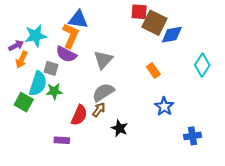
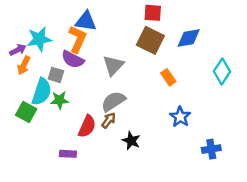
brown square: (154, 23) -> (150, 40), moved

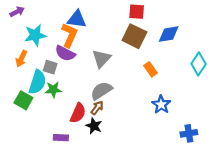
purple arrow: (18, 50) -> (17, 12), moved
black star: (131, 141) -> (94, 126), moved

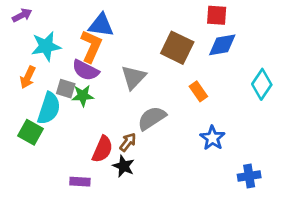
red square: (137, 12) -> (217, 15), moved
green star: (53, 90) -> (83, 96), moved
gray semicircle: (101, 91) -> (152, 118), moved

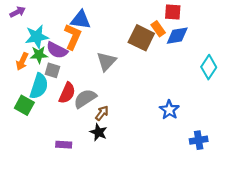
purple semicircle: (86, 70) -> (57, 50), moved
orange rectangle: (198, 91) -> (158, 29), moved
green star: (83, 96) -> (39, 55), moved
gray semicircle: (152, 118) -> (85, 99), moved
red semicircle: (102, 149) -> (67, 93), moved

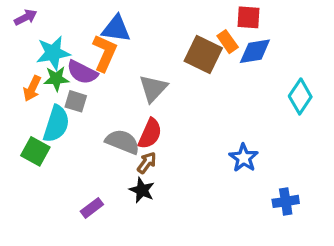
red semicircle: (67, 93) -> (150, 134), moved
gray semicircle: (85, 99) -> (123, 142), turned 55
purple rectangle: (64, 145) -> (92, 208), turned -40

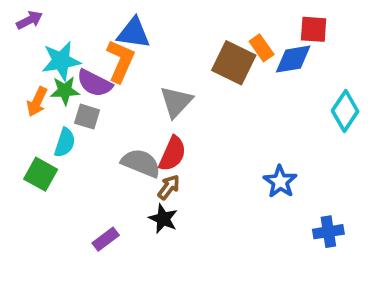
red square: (249, 17) -> (314, 29), moved
cyan semicircle: (56, 124) -> (65, 143), size x0.7

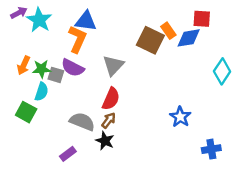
cyan star: (61, 61) -> (39, 20), moved, turned -30
purple semicircle: (94, 83) -> (73, 68), moved
green star: (65, 91) -> (42, 69), moved
gray semicircle: (141, 163) -> (82, 122), moved

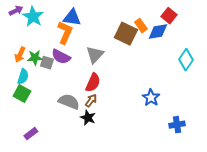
red square: (202, 19) -> (169, 16), turned 35
cyan semicircle: (42, 92) -> (23, 77), moved
purple rectangle: (68, 154) -> (31, 134), moved

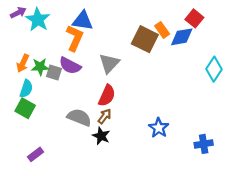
blue star: (151, 98) -> (159, 128), moved

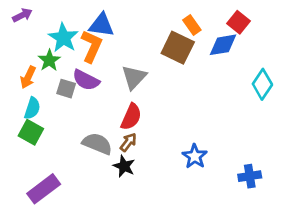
cyan star: (38, 20) -> (63, 38), moved
orange rectangle: (162, 30) -> (192, 25), moved
green star: (40, 67) -> (49, 60), moved, turned -30
purple rectangle: (35, 154) -> (44, 189), size x1.6

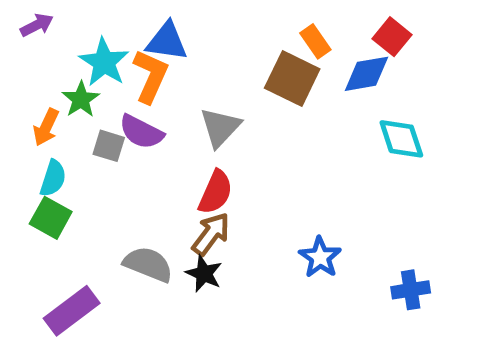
cyan diamond: (262, 84) -> (401, 139), moved, turned -52
brown arrow: (128, 142) -> (211, 234), size x1.4
gray semicircle: (97, 144) -> (148, 264), moved

